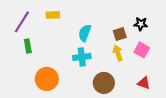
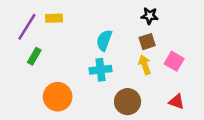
yellow rectangle: (53, 15) -> (54, 18), moved
black star: (141, 24) -> (150, 16), moved
green rectangle: (28, 46) -> (34, 56), turned 40

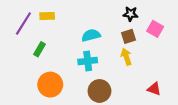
cyan semicircle: (104, 40) -> (91, 35), turned 54
green rectangle: (34, 56) -> (40, 49), moved
pink square: (174, 61) -> (155, 29), moved
brown circle: (128, 102) -> (99, 91), moved

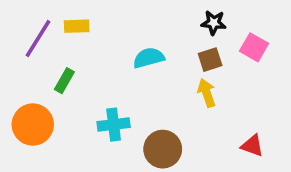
cyan cross: (88, 61) -> (114, 125), moved
orange circle: (50, 85) -> (33, 125), moved

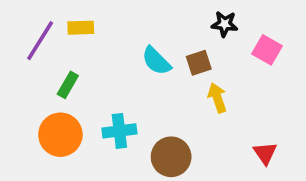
cyan semicircle: (149, 58) -> (156, 61), turned -120
brown square: (210, 60) -> (199, 63), moved
orange circle: (33, 125) -> (60, 135), moved
red triangle: (252, 146) -> (265, 153), turned 35

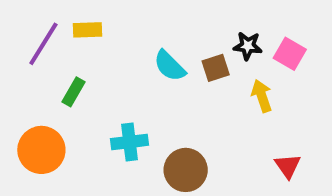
black star: (225, 24) -> (248, 46), moved
yellow arrow: (217, 98) -> (262, 96), moved
orange circle: (60, 135) -> (41, 150), moved

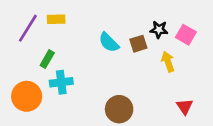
cyan cross: (130, 142) -> (61, 82), moved

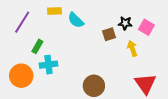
yellow rectangle: (56, 19) -> (55, 11), moved
cyan semicircle: (109, 42) -> (76, 20), moved
red triangle: (185, 107) -> (145, 84), size x1.6

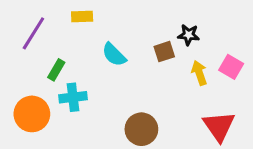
cyan semicircle: (76, 20) -> (114, 55), moved
pink square: (146, 27) -> (231, 67), moved

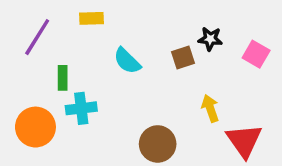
pink square: (231, 67) -> (256, 54), moved
green rectangle: (56, 70) -> (63, 78), turned -30
yellow arrow: (199, 73) -> (210, 108), moved

